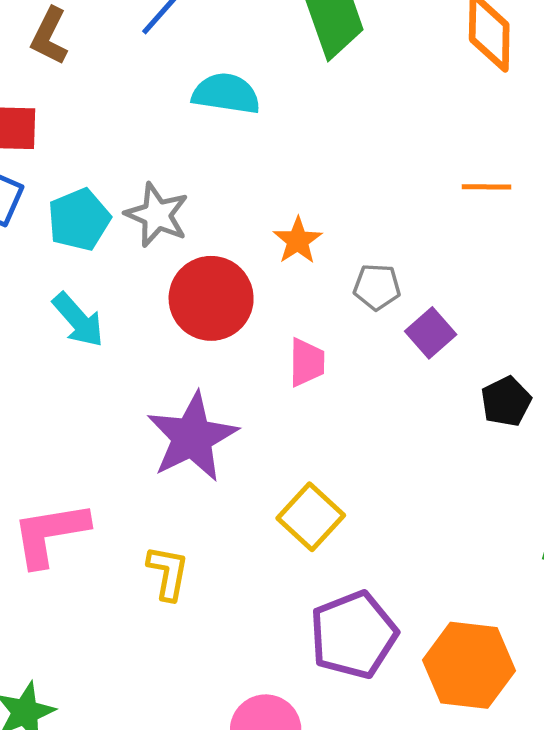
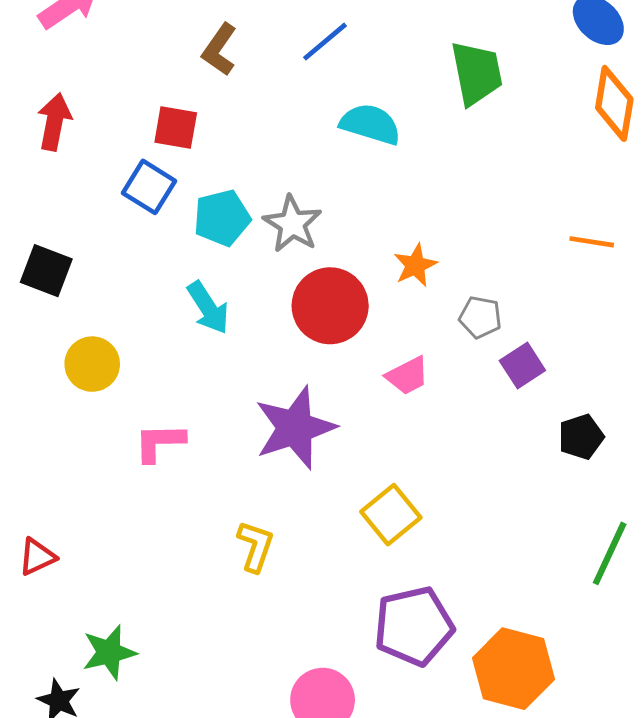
pink trapezoid: (307, 362) -> (407, 376), turned 54
pink L-shape: (50, 534) -> (160, 442), moved, size x0.7

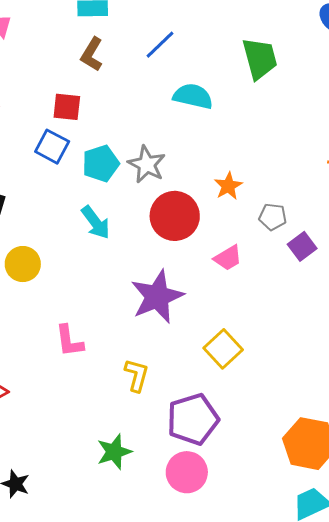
pink L-shape: (160, 442) -> (69, 341), moved, turned -93
purple pentagon: (414, 626) -> (193, 419), moved
green star: (109, 652) -> (114, 452), moved

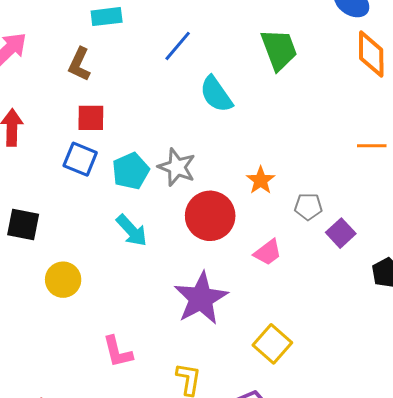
brown L-shape: (92, 54) -> (79, 64), moved
cyan semicircle: (193, 96) -> (216, 94), turned -132

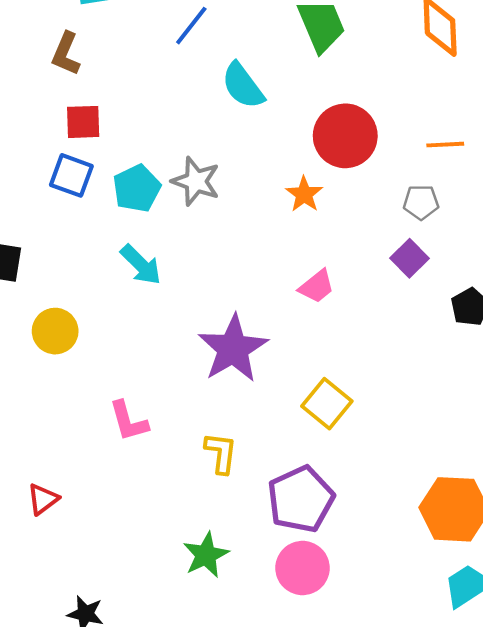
gray pentagon: (308, 207) -> (421, 202), moved
red circle: (210, 216) -> (345, 136), moved

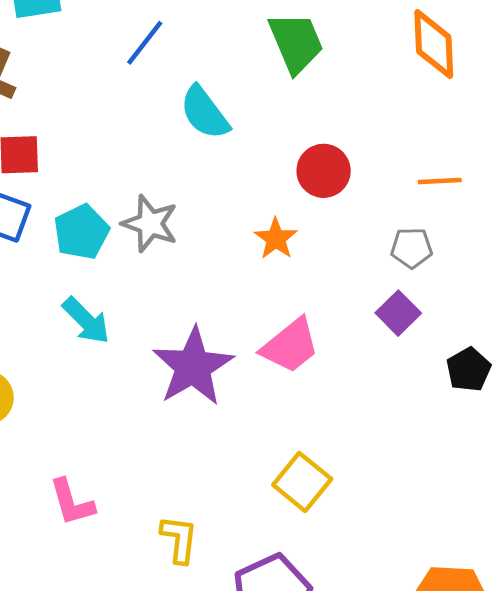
red circle: (345, 136) -> (324, 171), size x0.7
pink trapezoid: (317, 286) -> (290, 346), size x1.4
purple star: (233, 349) -> (193, 367), moved

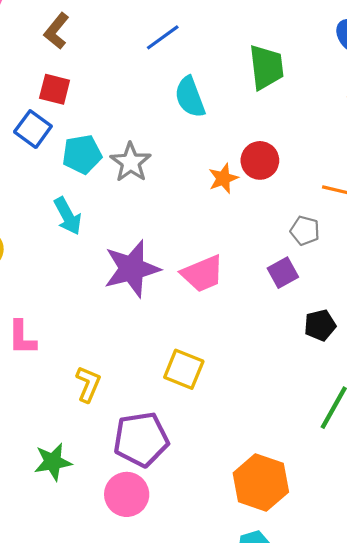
orange star: (276, 239) -> (223, 178), moved
yellow square: (302, 482) -> (184, 369), turned -33

